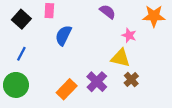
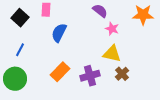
pink star: (129, 35) -> (112, 29), moved
purple cross: (97, 82) -> (90, 76), turned 30
orange rectangle: (67, 89) -> (60, 72), moved

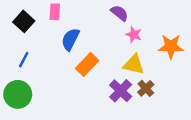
orange star: (143, 15) -> (171, 47), moved
orange rectangle: (60, 72) -> (87, 64), moved
purple cross: (90, 76) -> (121, 91), moved, turned -30

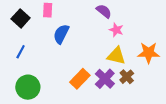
orange star: (171, 47) -> (149, 53), moved
orange rectangle: (87, 64) -> (80, 79), moved
green circle: (18, 94) -> (28, 87), moved

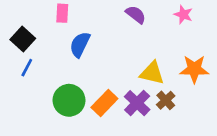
black square: (21, 18) -> (23, 39), moved
pink star: (116, 30) -> (183, 15), moved
green circle: (28, 87) -> (69, 100), moved

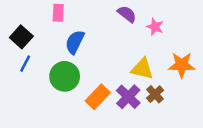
pink star: (183, 15) -> (155, 27), moved
green circle: (69, 100) -> (65, 76), moved

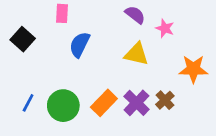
blue line: (25, 64) -> (28, 103), moved
yellow triangle: (142, 69) -> (136, 54), moved
green circle: (65, 76) -> (63, 106), moved

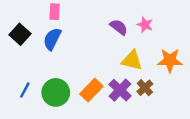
purple semicircle: (135, 15) -> (119, 27), moved
blue semicircle: (80, 45) -> (52, 39), moved
yellow triangle: (136, 54) -> (132, 60), moved

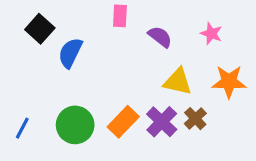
pink rectangle: (55, 12) -> (120, 16), moved
pink star: (145, 25) -> (211, 34), moved
black square: (20, 34) -> (40, 29), moved
blue line: (25, 90) -> (22, 128), moved

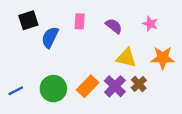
pink rectangle: (120, 16) -> (80, 21), moved
black square: (40, 29) -> (28, 20), turned 30
blue line: (22, 128) -> (16, 91), turned 35

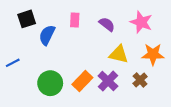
pink star: (150, 24) -> (141, 22), size x1.5
brown cross: (139, 84) -> (140, 80), moved
blue line: (16, 91) -> (13, 63), moved

